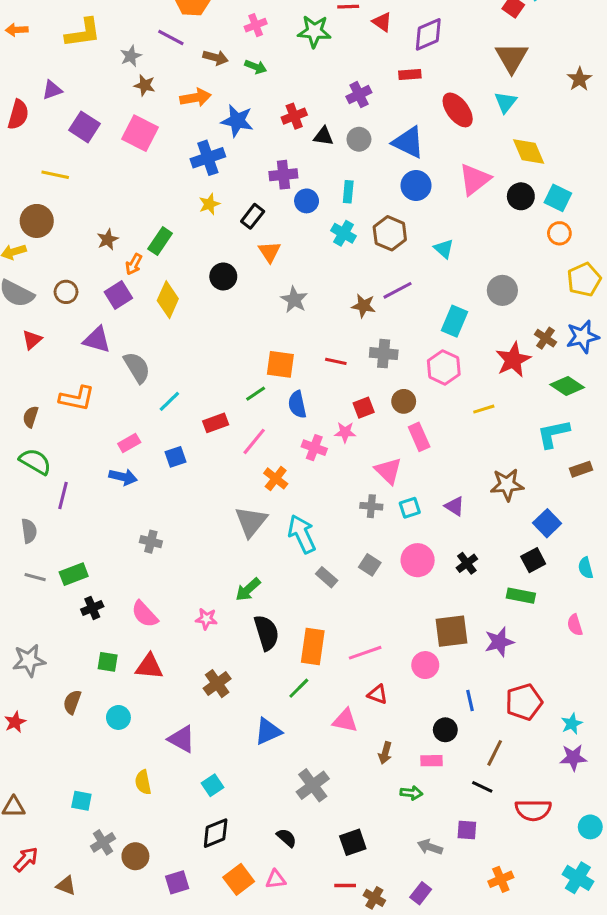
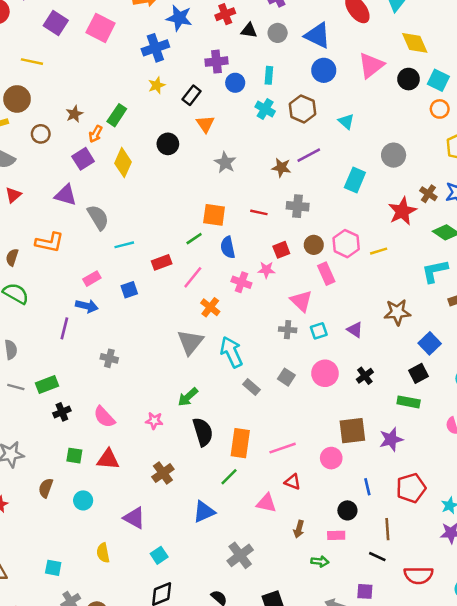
brown circle: (66, 292) -> (41, 134), moved
pink hexagon: (444, 367) -> (346, 244), moved
cyan line: (169, 401) -> (124, 245), turned 30
purple line: (63, 495) -> (64, 328), moved
brown line: (495, 753) -> (387, 529), turned -30

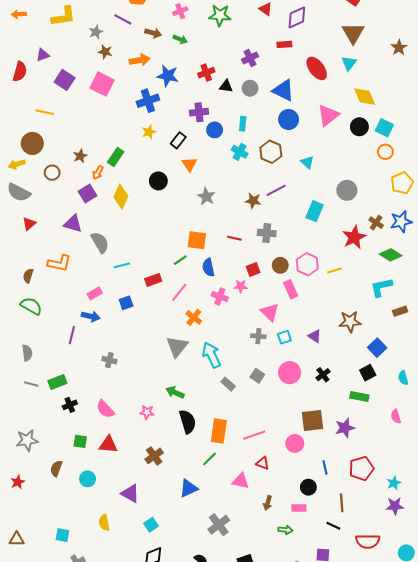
green arrow: (188, 397) -> (175, 392), turned 66

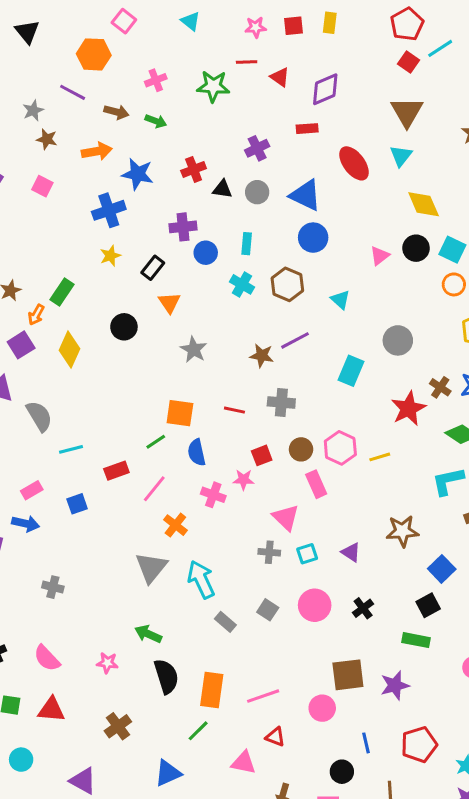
pink square: (102, 84) -> (42, 186), size x0.6
pink triangle: (328, 115) -> (380, 256), moved, size x0.6

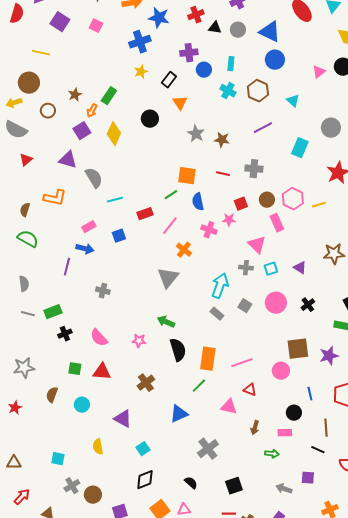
brown star: (262, 356) -> (222, 140), moved
cyan arrow: (201, 580) -> (220, 286), moved, turned 45

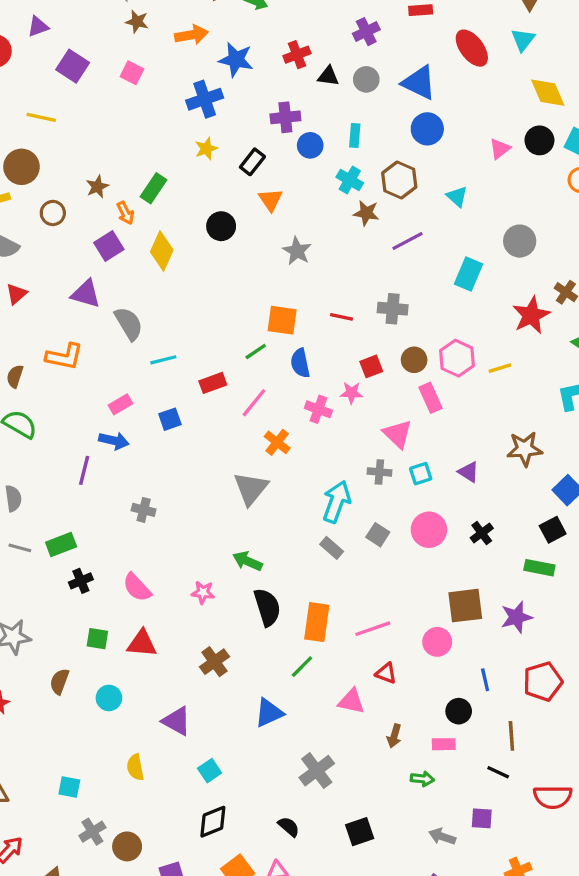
orange arrow: (92, 111) -> (125, 213), turned -56
brown star: (222, 140) -> (366, 213), moved

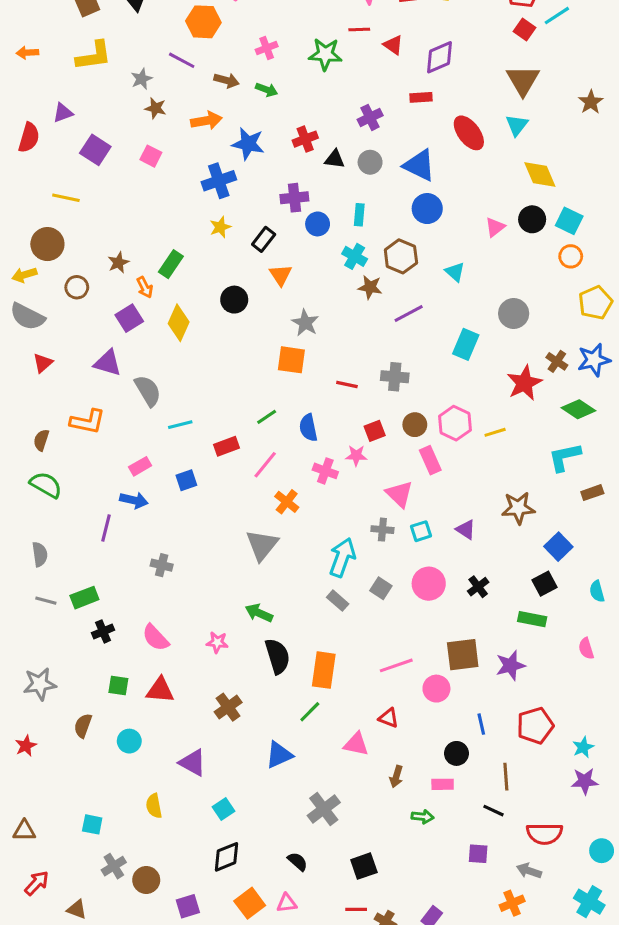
orange square: (282, 320) -> (291, 360), moved
pink line: (373, 629) -> (396, 665), moved
gray arrow: (442, 837) -> (529, 871), moved

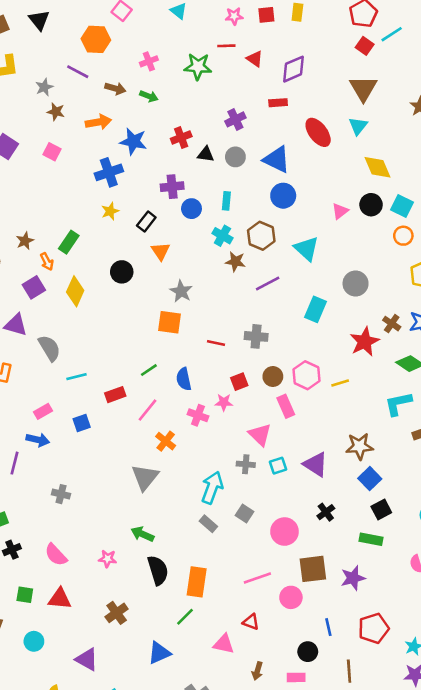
cyan triangle: (455, 272) -> (306, 249), size x1.5
purple triangle: (466, 530) -> (315, 464), size x1.5
blue square: (558, 547) -> (370, 479), moved
pink circle: (429, 584) -> (284, 532), moved

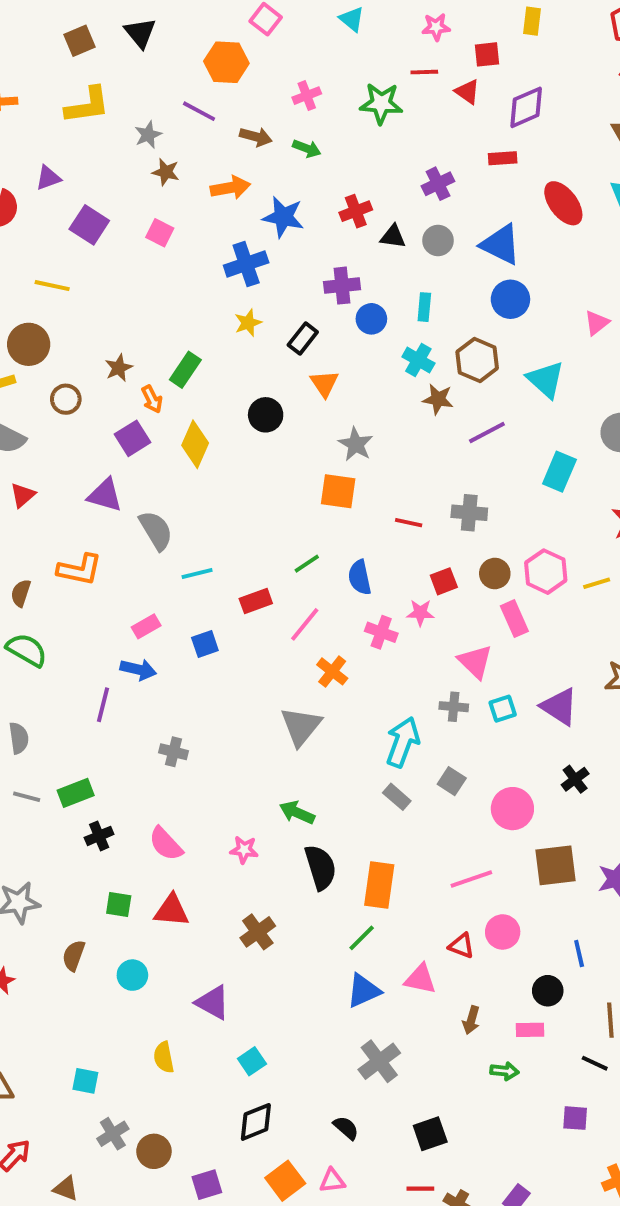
red square: (266, 15) -> (487, 54), moved
pink circle: (291, 597) -> (503, 932), moved
blue triangle: (159, 653) -> (364, 991), moved

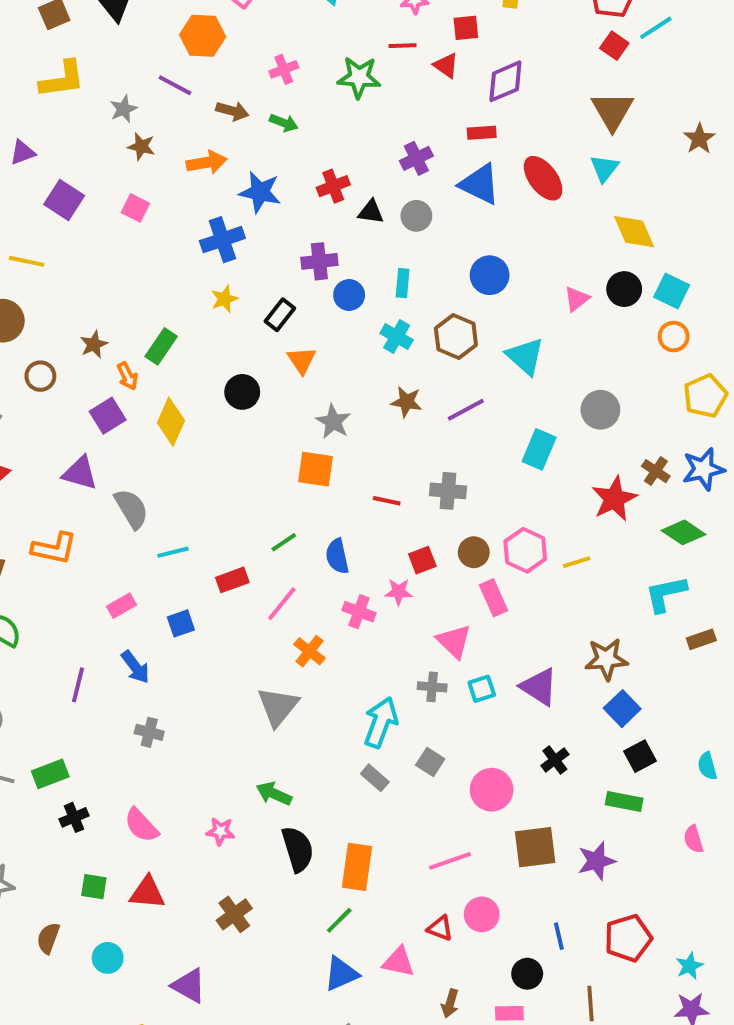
blue triangle: (501, 244) -> (480, 184), moved
brown star: (438, 399) -> (406, 402), moved
blue arrow: (138, 669) -> (135, 667), moved, turned 40

